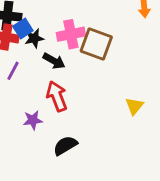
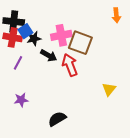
red arrow: (57, 96) -> (70, 65), moved
purple star: (33, 120) -> (21, 100), moved

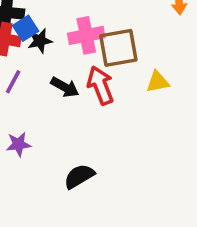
brown square: (80, 43) -> (118, 48), turned -30
black arrow: (49, 55) -> (65, 87), moved
yellow triangle: (109, 89) -> (158, 82), moved, turned 40

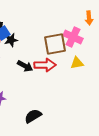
pink cross: (86, 35) -> (73, 37), moved, turned 36
red arrow: (101, 85) -> (45, 65), turned 110

